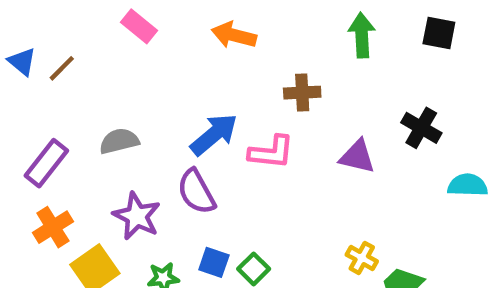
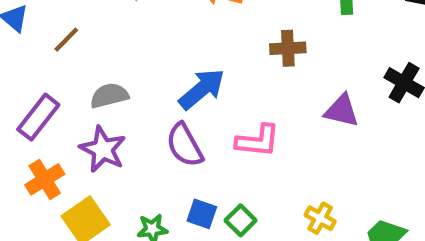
brown line: (62, 68) -> (66, 40), moved
pink L-shape: (271, 152) -> (258, 141), moved
purple star: (137, 216) -> (103, 149), moved
yellow cross: (362, 258) -> (320, 218), moved

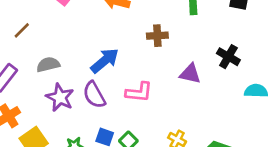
purple star: (103, 149) -> (60, 97), moved

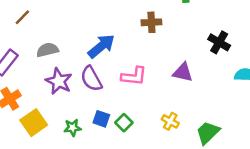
purple triangle: (190, 74) -> (183, 72), moved

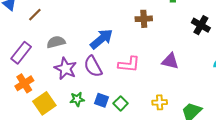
black cross: (219, 42) -> (201, 25), moved
yellow cross: (170, 121) -> (160, 102), turned -32
green star: (72, 128) -> (77, 99), moved

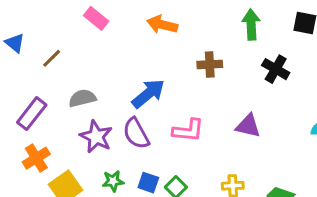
black cross: (201, 25) -> (276, 69), moved

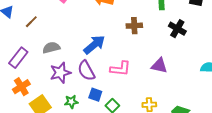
purple star: (96, 137) -> (60, 73), turned 30
blue square: (148, 183) -> (95, 95), moved

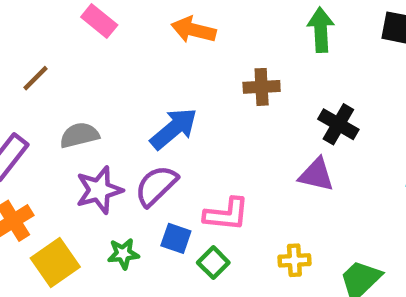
black cross: (177, 29) -> (338, 124), moved
pink L-shape: (120, 69) -> (226, 214), moved
purple semicircle: (86, 71) -> (156, 186), turned 75

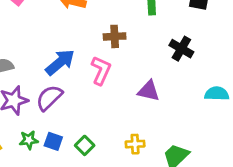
black cross: (338, 124) -> (181, 49), moved
pink L-shape: (226, 214) -> (101, 70), moved, turned -72
blue square: (176, 238) -> (53, 141), moved

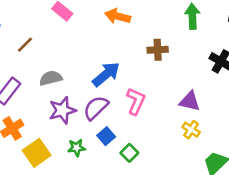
pink L-shape: (101, 70) -> (136, 101), moved
blue square: (53, 141) -> (106, 136), moved, turned 30
yellow cross: (135, 144) -> (191, 130), moved, turned 36

